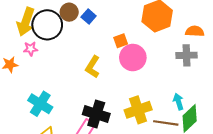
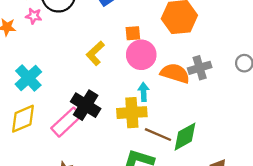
orange semicircle: (195, 31) -> (175, 73), moved, size x1.4
gray cross: (187, 55) -> (200, 68), turned -30
cyan arrow: (178, 102) -> (144, 92), moved

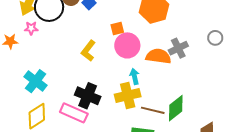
pink rectangle: (66, 122) -> (74, 113), turned 76

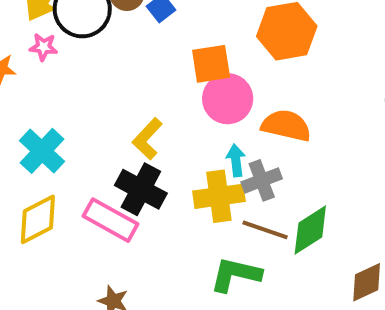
orange square: (117, 29) -> (211, 64), size x1.5
gray cross: (178, 48) -> (262, 180), moved
yellow L-shape: (88, 51) -> (147, 139), moved

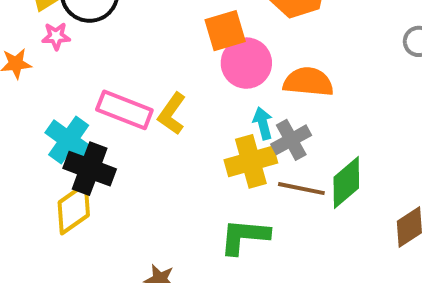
black cross: (141, 189) -> (90, 169), moved
pink rectangle: (111, 220) -> (124, 110), moved
green L-shape: (236, 274) -> (244, 236), moved

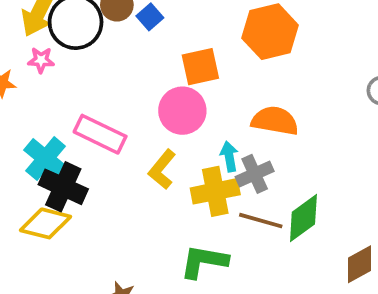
pink circle: (246, 63) -> (182, 111), moved
yellow L-shape: (172, 114) -> (162, 169), moved
yellow diamond: (74, 209) -> (45, 223), turned 45

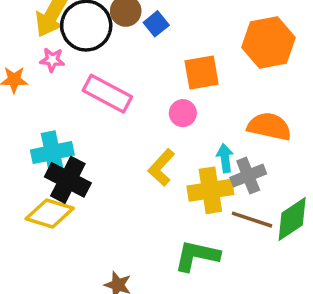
pink circle: (182, 111) -> (183, 113), size x0.6
pink rectangle: (100, 134) -> (107, 94), moved
cyan cross: (46, 158) -> (52, 152), turned 36

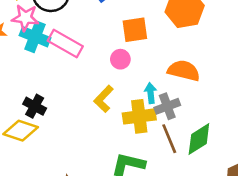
pink star: (52, 60) -> (25, 18), size x1.5
cyan cross: (52, 152) -> (35, 37), moved, turned 32
black cross: (68, 180) -> (35, 106), size x0.7
brown line: (252, 220) -> (169, 139), turned 48

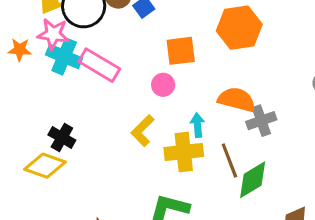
gray cross: (167, 106) -> (261, 121), moved
brown line: (169, 139) -> (229, 160), moved

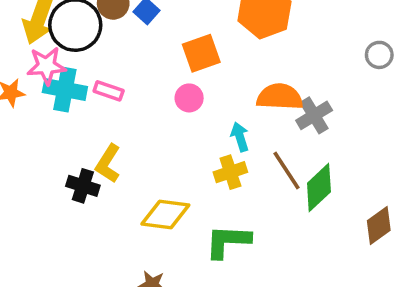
pink rectangle: (99, 65) -> (109, 91), size x0.6
yellow L-shape: (143, 131) -> (108, 164), moved
yellow cross: (184, 152) -> (230, 172), size x0.7
yellow diamond: (45, 166) -> (165, 214), moved

